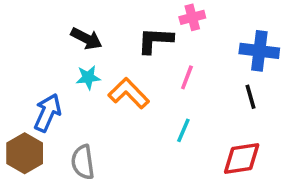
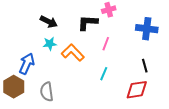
black line: (250, 97) -> (145, 66), moved

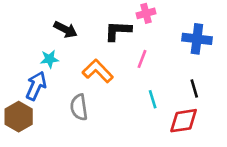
cyan star: (50, 44) -> (49, 59), moved
cyan line: (104, 74) -> (153, 99), moved, turned -40
gray semicircle: (47, 92) -> (79, 107), moved

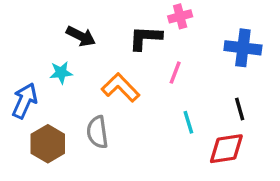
blue arrow: (36, 86) -> (25, 101), moved
brown hexagon: (19, 117) -> (48, 144), moved

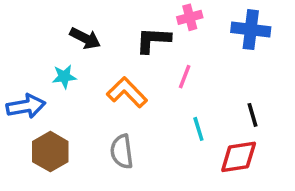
blue cross: (243, 48) -> (251, 30), moved
blue arrow: (25, 101) -> (26, 106), turned 56
gray semicircle: (97, 132) -> (122, 152), moved

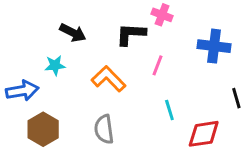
pink cross: (190, 17) -> (162, 15), turned 36
blue cross: (251, 30) -> (214, 46), moved
black line: (252, 115) -> (236, 98), moved

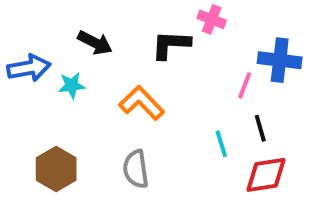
pink line: (158, 65) -> (245, 85), moved
blue arrow: (22, 91) -> (29, 68), moved
black line: (236, 98) -> (260, 128), moved

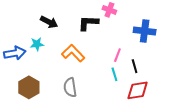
blue arrow: (29, 68) -> (15, 53), moved
pink line: (245, 85) -> (117, 55), moved

